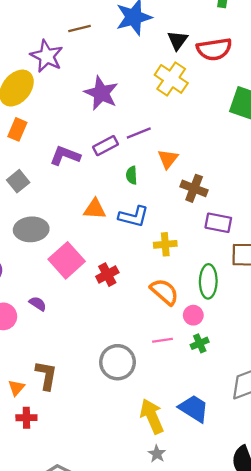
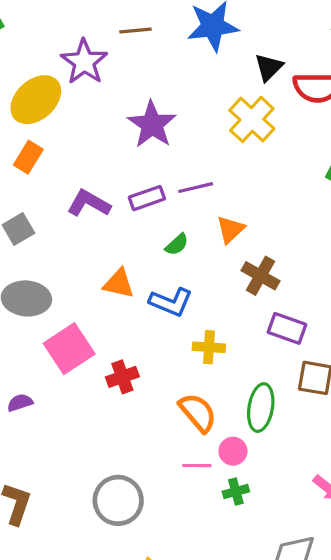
green semicircle: (132, 175) -> (177, 244), turned -138
purple semicircle: (38, 304) -> (20, 403), turned -60
pink line: (162, 340) -> (197, 466), moved

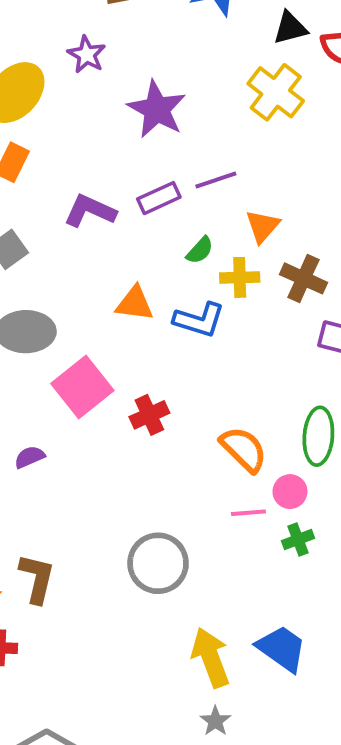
purple star: (84, 62) -> (87, 55), moved, size x0.7
black triangle: (269, 67) -> (290, 28), turned 36
yellow cross: (209, 347) -> (240, 277), moved

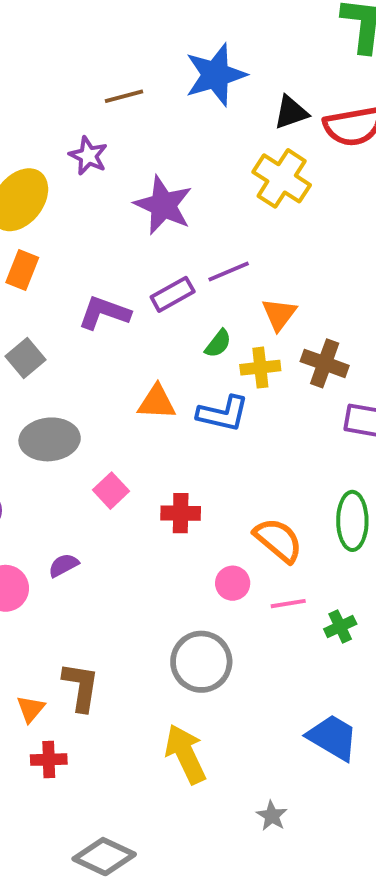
pink square: (82, 387) -> (111, 491), size x0.6
red cross: (149, 415) -> (181, 513), turned 30
pink circle: (290, 492) -> (233, 583), moved
yellow arrow: (211, 657) -> (185, 754), moved

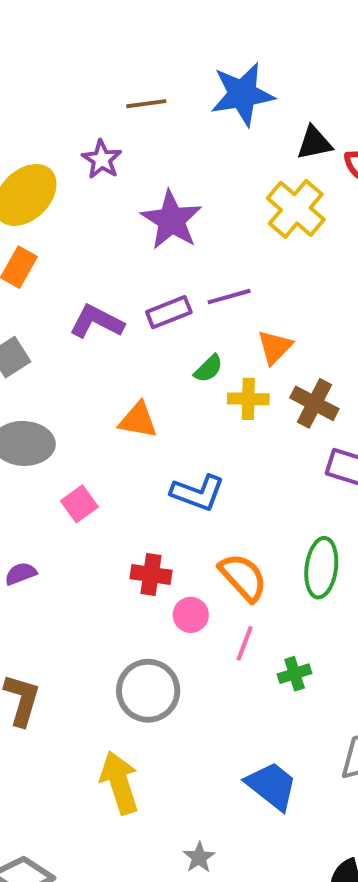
blue L-shape: (223, 414) -> (198, 493), moved
red cross: (181, 513) -> (151, 575), moved
pink line: (288, 604) -> (245, 643), turned -68

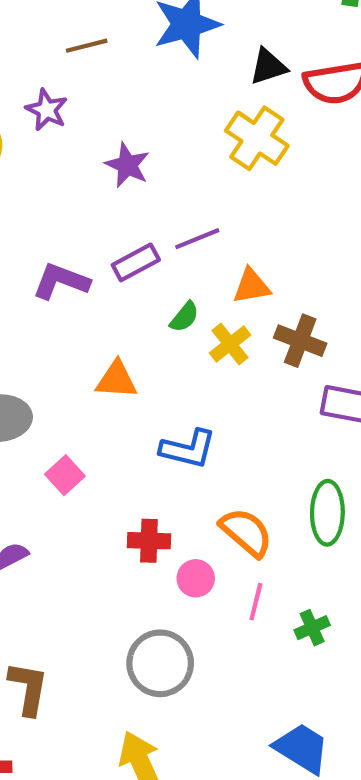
purple star: (171, 220) -> (127, 165), size x0.7
orange triangle: (275, 347) -> (252, 286), turned 42
yellow cross: (248, 399) -> (230, 344), turned -33

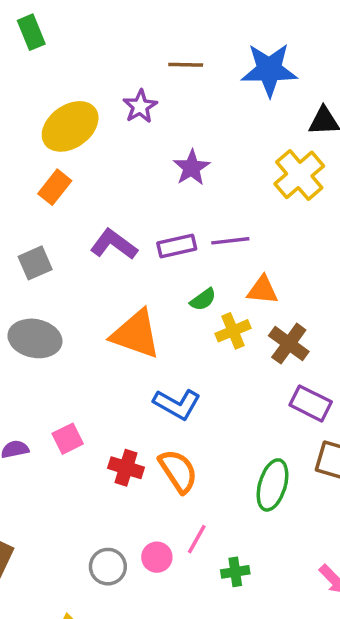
orange triangle: (117, 380) -> (136, 334), size x1.5
pink square: (65, 475) -> (68, 439), moved
orange semicircle: (246, 532) -> (178, 471), moved
pink circle: (196, 578) -> (157, 557), moved
gray circle: (160, 663) -> (108, 567), size x0.7

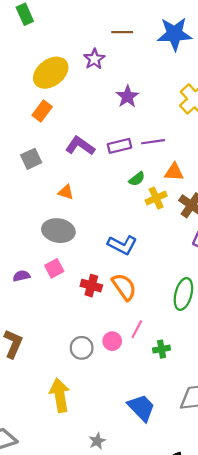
orange triangle: (136, 334) -> (66, 192), moved, size x0.5
gray ellipse: (35, 338) -> (58, 231), moved

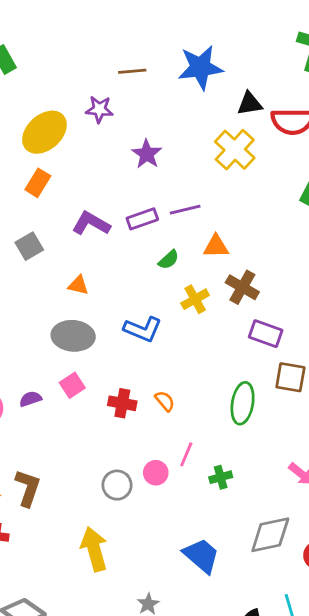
purple star: (94, 59) -> (99, 109), turned -30
yellow cross: (156, 198) -> (195, 299), moved
blue L-shape: (122, 245) -> (143, 329), moved
orange semicircle: (124, 287) -> (165, 401), size x0.6

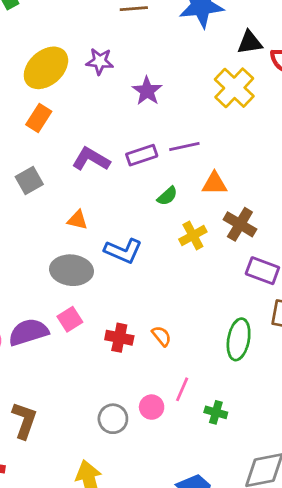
purple star: (99, 109) -> (100, 61), moved
blue L-shape: (143, 329) -> (123, 251), moved
purple semicircle: (30, 399) -> (28, 332), size x1.8
green cross: (221, 477) -> (216, 412), turned 30

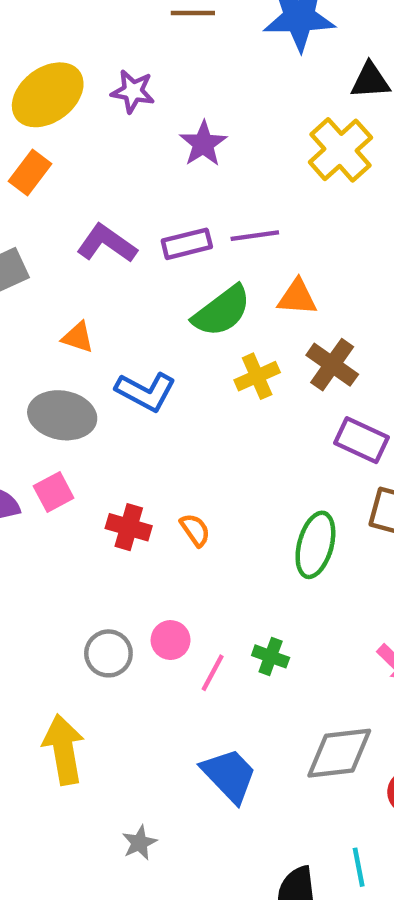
green semicircle: (167, 196) -> (222, 311), size x1.8
pink line: (182, 389) -> (213, 673), moved

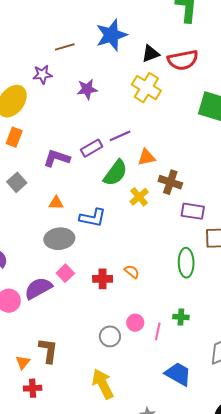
purple star: (133, 91) -> (42, 74), moved
purple star: (203, 144) -> (87, 89), moved, turned -30

